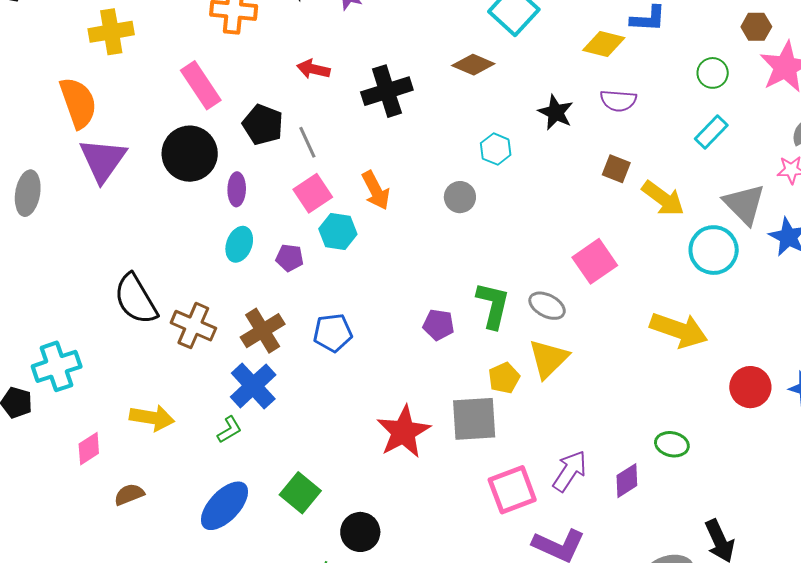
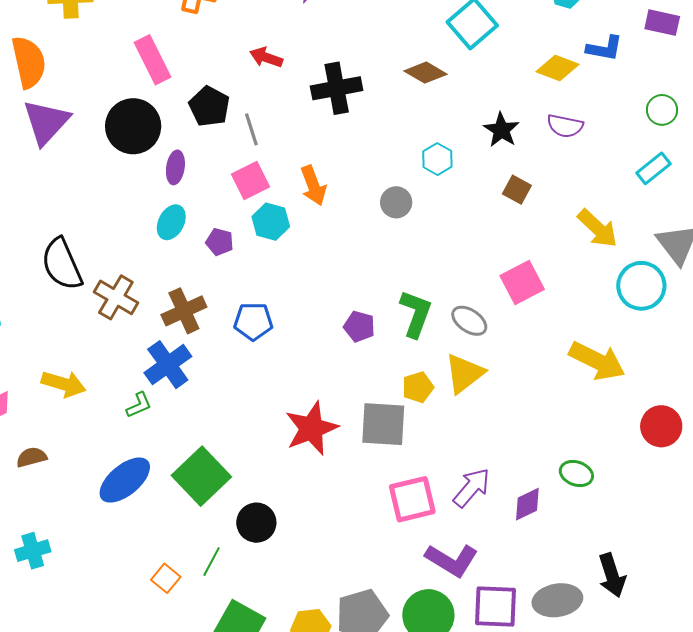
brown square: (616, 169) -> (517, 190), moved
green square: (300, 493) -> (201, 476), size x1.4

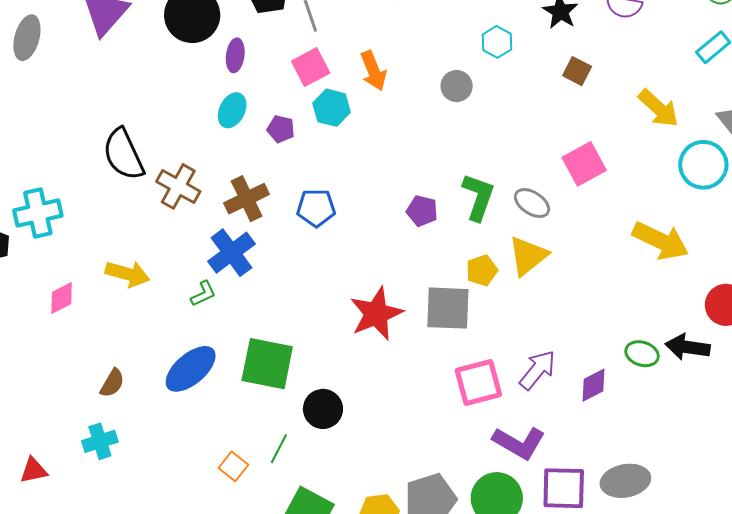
brown semicircle: (32, 457) -> (112, 383), moved, turned 136
green square: (201, 476) -> (267, 364), turned -34
black arrow: (612, 575) -> (688, 347), moved, turned 117

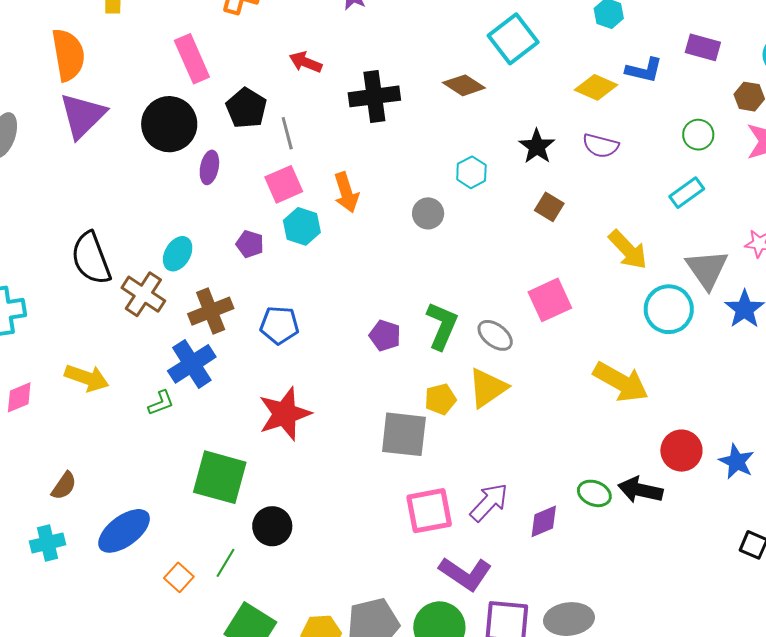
cyan ellipse: (232, 110) -> (178, 254), moved
red star: (376, 314) -> (285, 414), moved
blue ellipse: (191, 369) -> (124, 531), moved

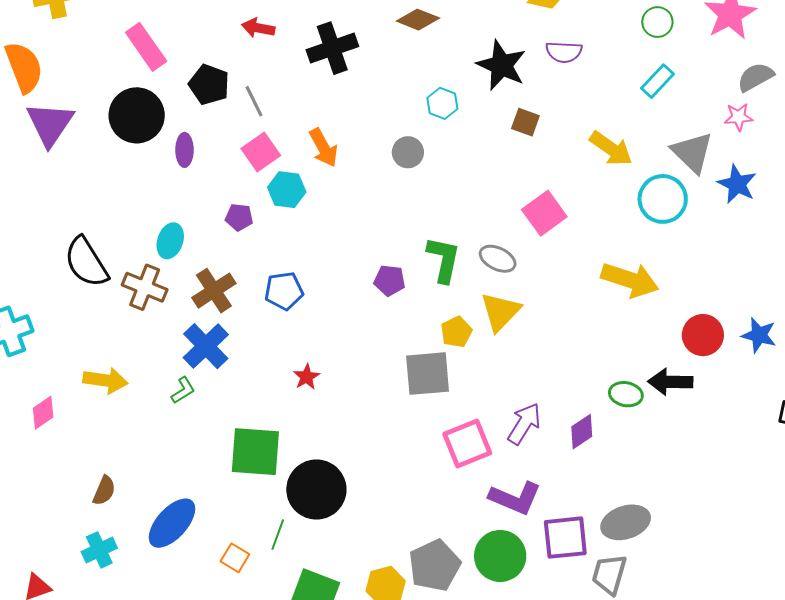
black star: (537, 146) -> (501, 65), size x1.4
red star: (285, 414) -> (307, 377), size x0.5
black circle: (272, 526) -> (316, 490), size x1.5

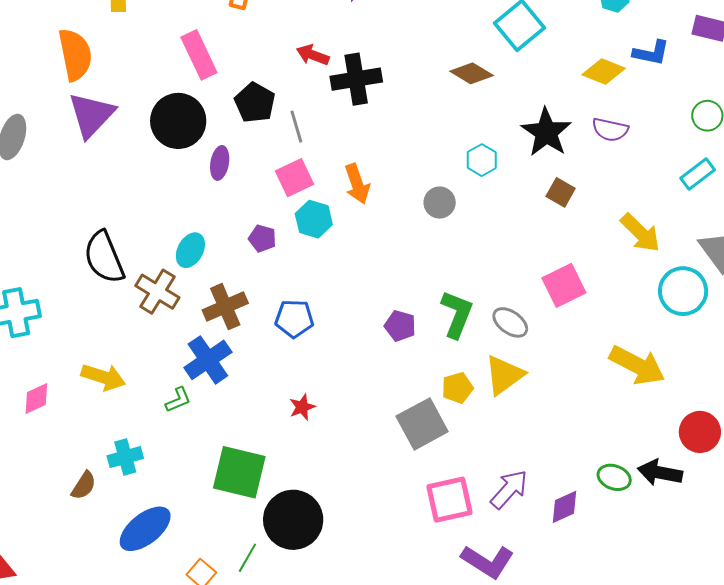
black cross: (332, 48) -> (356, 79), moved
gray square: (428, 374) -> (422, 424), turned -33
cyan cross: (99, 550) -> (125, 457), moved

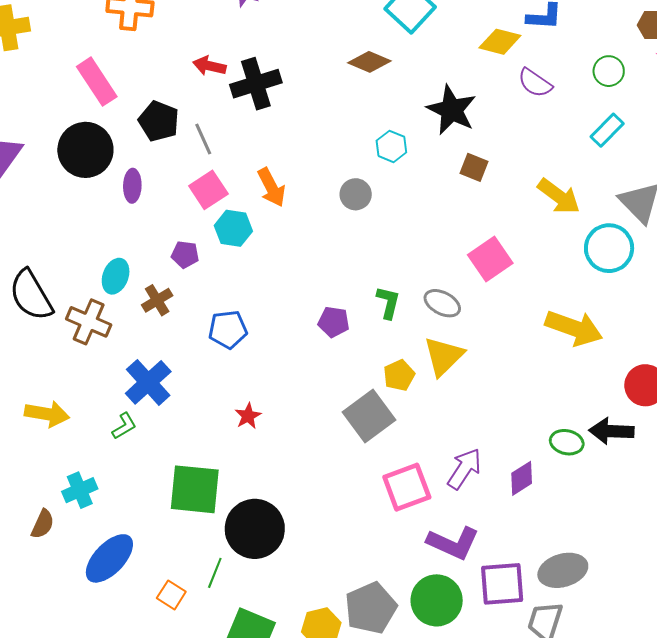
purple semicircle: (610, 130) -> (535, 83), moved, turned 30
brown cross: (225, 307) -> (157, 300), moved, size x0.7
green L-shape: (457, 314) -> (388, 303), size x0.7

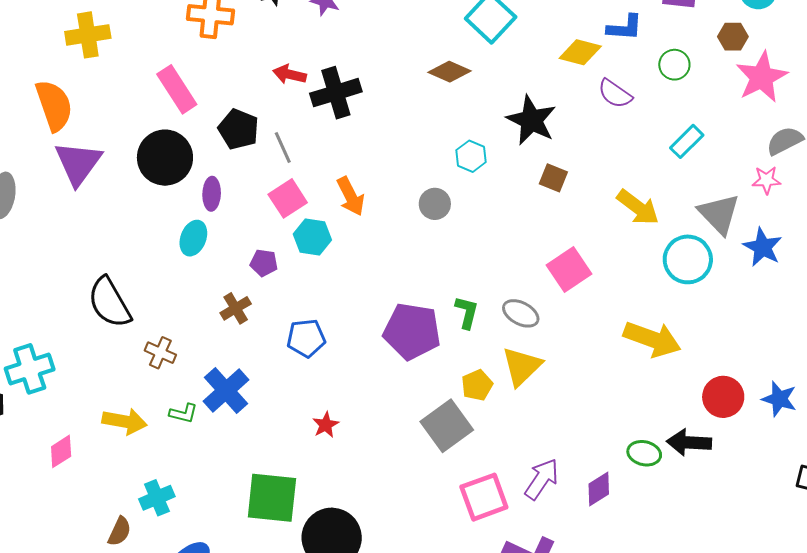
green circle: (609, 71) -> (674, 65), moved
cyan ellipse: (116, 276) -> (193, 238), moved
brown cross: (89, 322) -> (160, 353), moved, size x0.7
purple pentagon: (334, 322) -> (412, 331), size x1.8
green L-shape: (124, 426) -> (183, 413), moved, turned 44

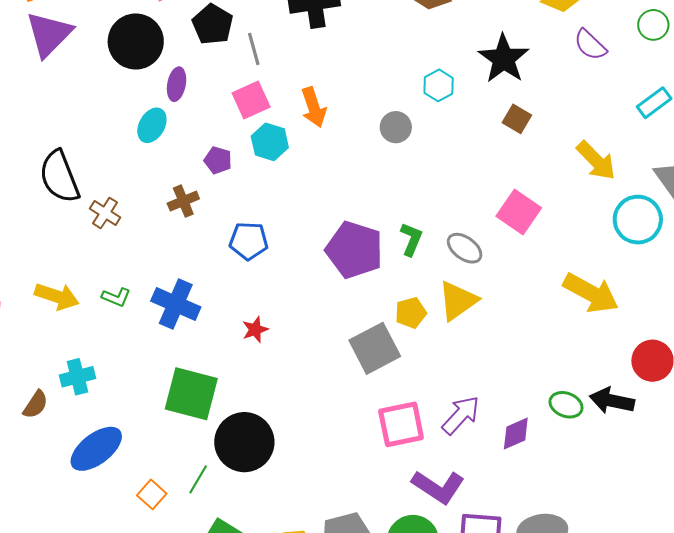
pink square: (569, 270) -> (519, 212), turned -30
brown cross: (160, 353) -> (105, 213), moved
blue cross: (226, 391) -> (176, 304), moved, turned -33

